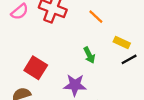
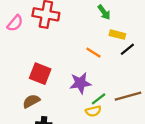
orange line: (96, 17) -> (93, 53), moved
green arrow: (89, 55) -> (104, 12), moved

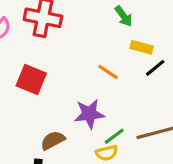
red square: (40, 74) -> (31, 79), moved
brown semicircle: (31, 101) -> (53, 140), moved

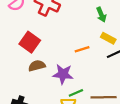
orange line: (108, 72) -> (82, 49), turned -64
brown semicircle: (53, 140) -> (37, 66), moved

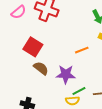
brown semicircle: (37, 66) -> (41, 68), turned 56

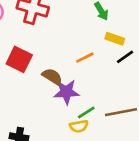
brown semicircle: (41, 68) -> (52, 77), moved

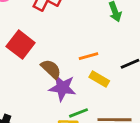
yellow rectangle: (115, 39) -> (99, 79), moved

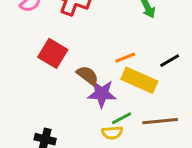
yellow rectangle: (99, 79) -> (139, 80), size x1.6

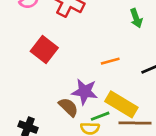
brown semicircle: (88, 75) -> (68, 107), moved
yellow rectangle: (139, 80) -> (121, 104), moved

